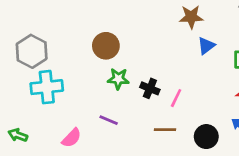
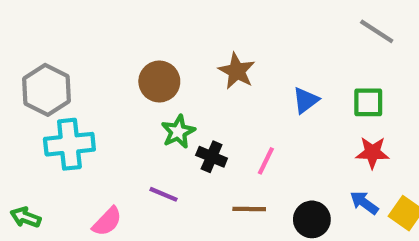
brown star: (191, 17) -> (237, 71), moved, turned 30
blue triangle: (206, 46) -> (306, 100), moved
green star: (118, 79) -> (178, 132), turned -30
black cross: (150, 88) -> (212, 157), moved

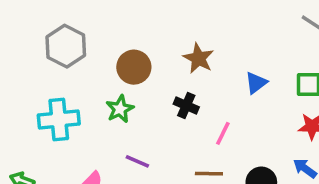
gray hexagon: (46, 90) -> (66, 46), moved
green star: (178, 132) -> (120, 109), moved
black cross: (212, 157) -> (186, 105), moved

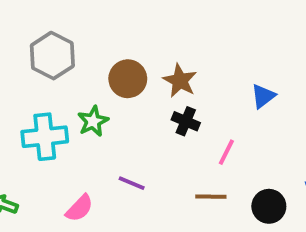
brown star: (198, 58) -> (180, 81), moved
green star: (120, 109) -> (93, 121), moved

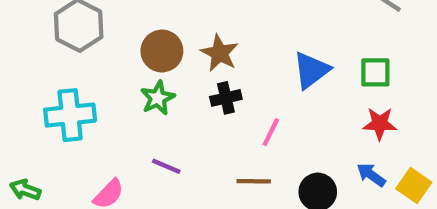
blue triangle: (263, 96) -> (311, 70), size x1.4
green star: (93, 121) -> (158, 98), moved
black cross: (186, 121) -> (226, 98), turned -36

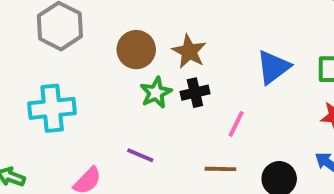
green star: (158, 98) -> (156, 93), moved

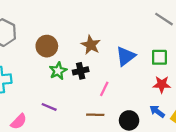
brown star: (189, 51) -> (91, 45), moved

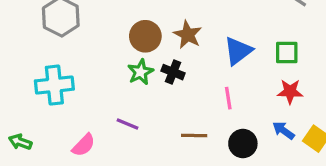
brown circle: (47, 46) -> (145, 36), moved
black cross: (81, 71) -> (173, 72), turned 35
pink line: (104, 89) -> (228, 98), moved, turned -35

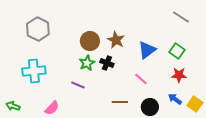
green square: (287, 53) -> (177, 51), turned 35
pink line: (228, 98) -> (141, 79), turned -40
purple line: (127, 124) -> (78, 85), moved

